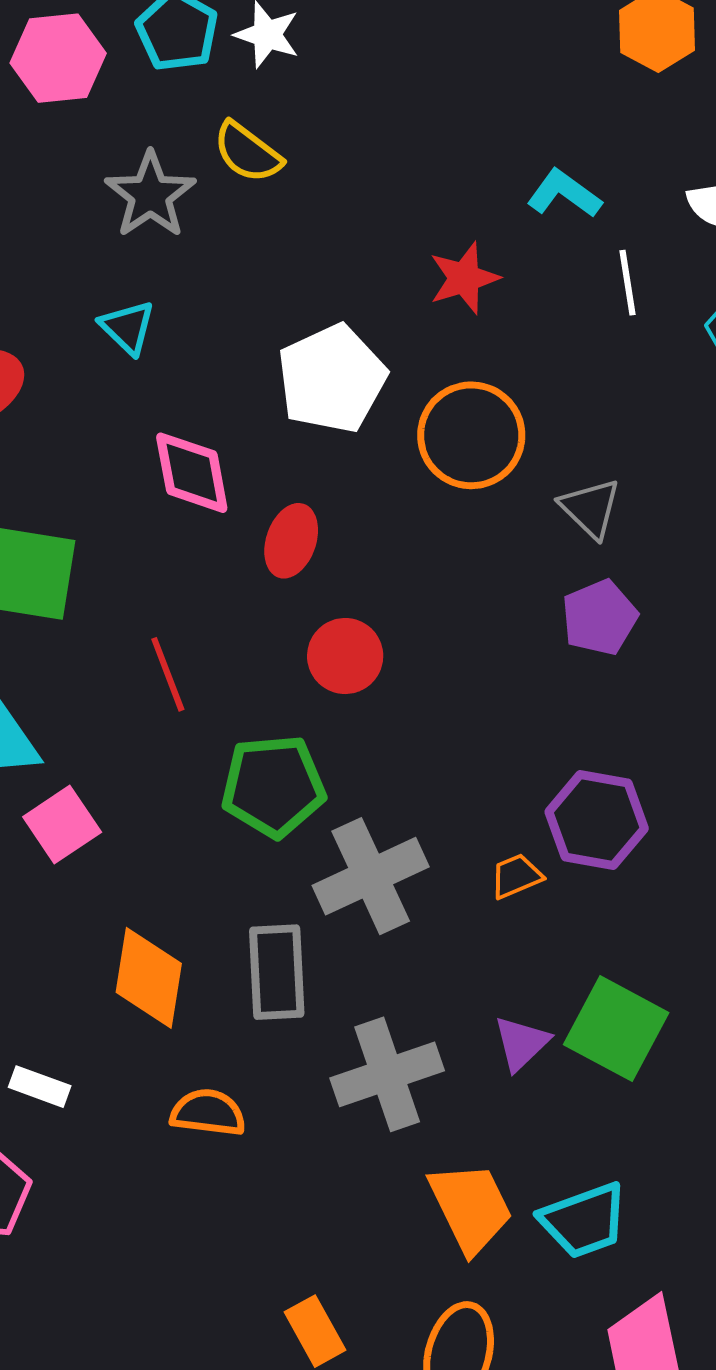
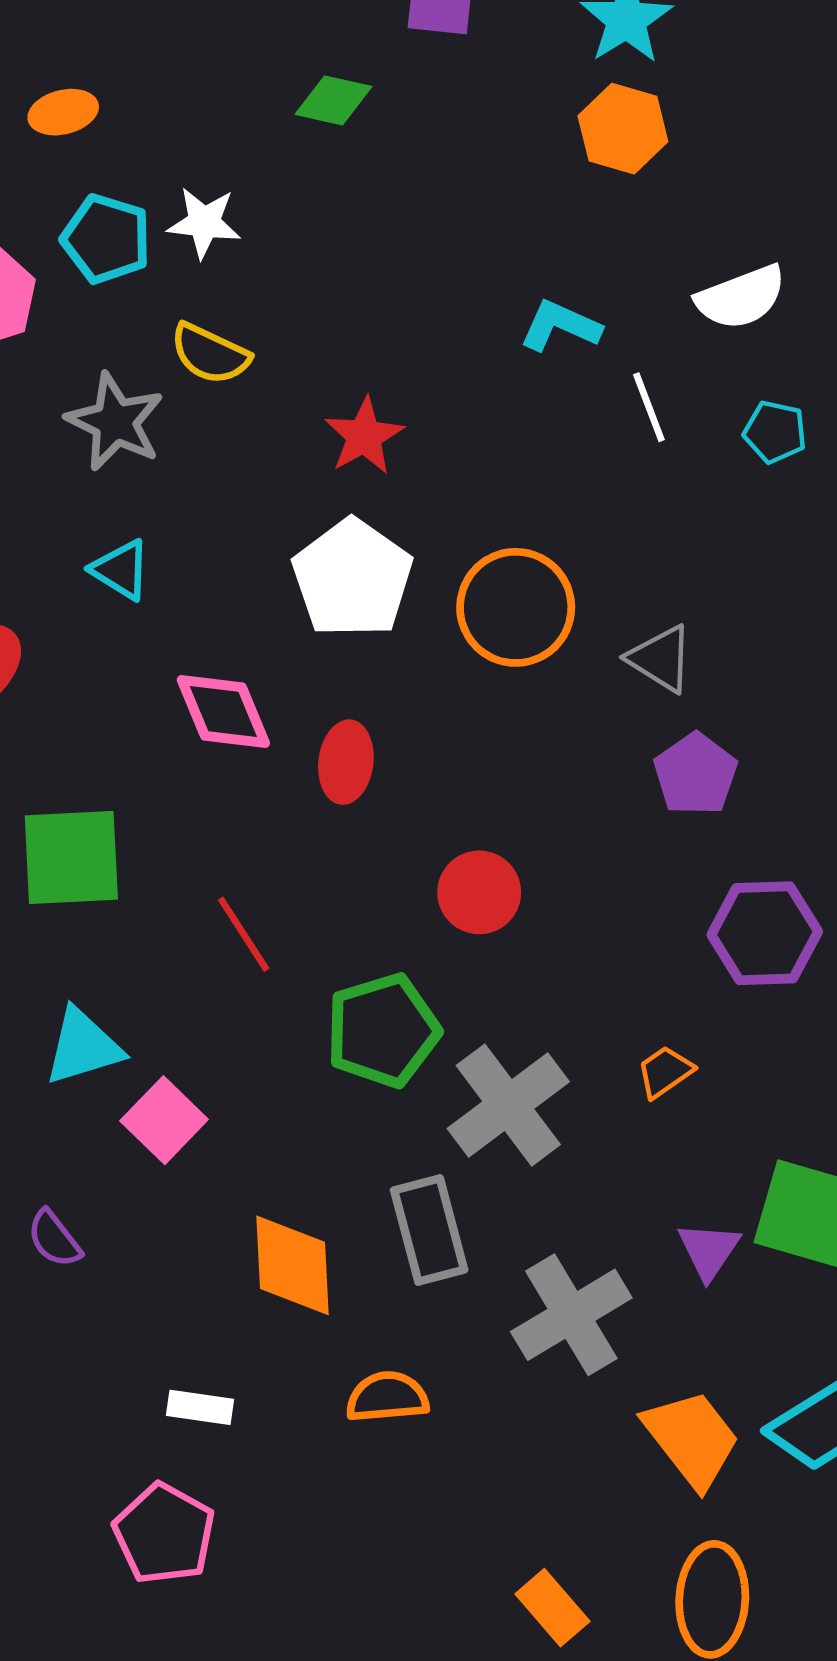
red star: (464, 278) -> (364, 436), moved
red circle: (345, 656) -> (479, 892), moved
purple hexagon: (597, 820) -> (765, 933), moved

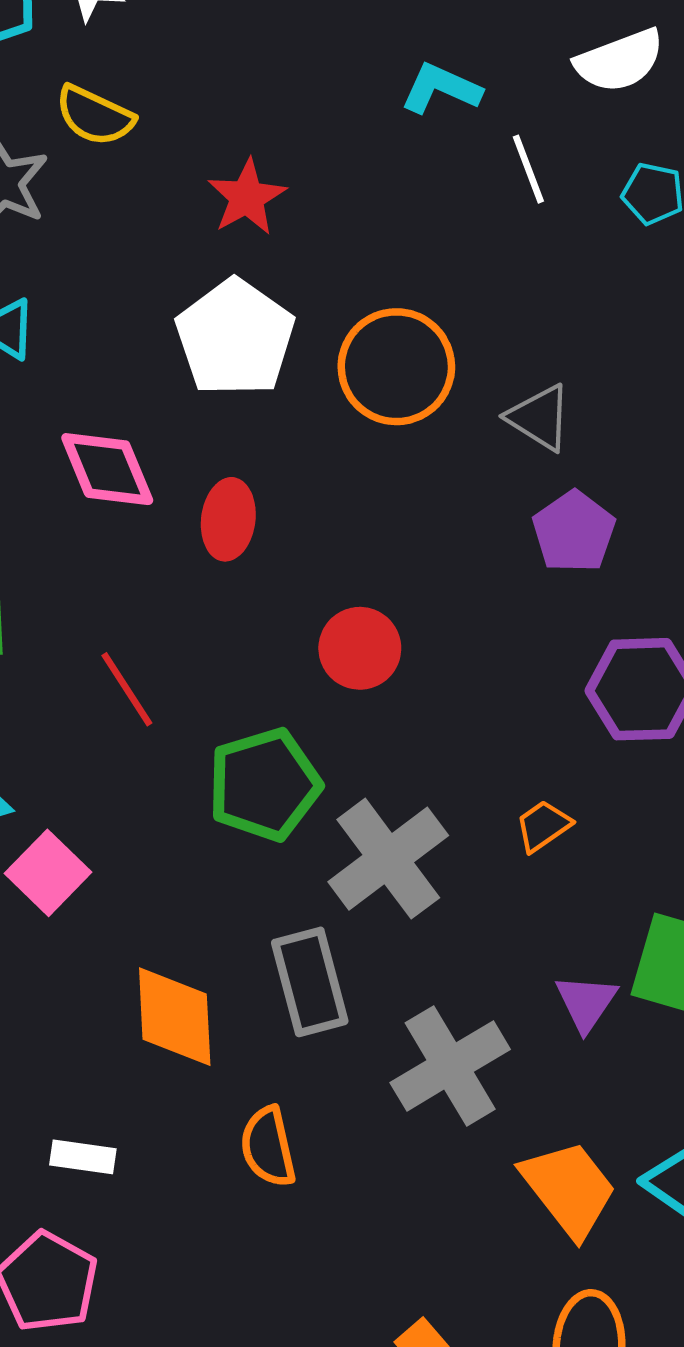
orange semicircle: (387, 1397) -> (268, 1147), turned -98

